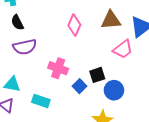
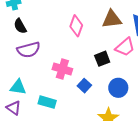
black square: (97, 75) -> (102, 59), moved

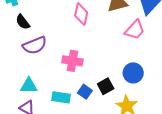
black square: (102, 59) -> (106, 86), moved
blue square: (84, 86) -> (85, 92), moved

